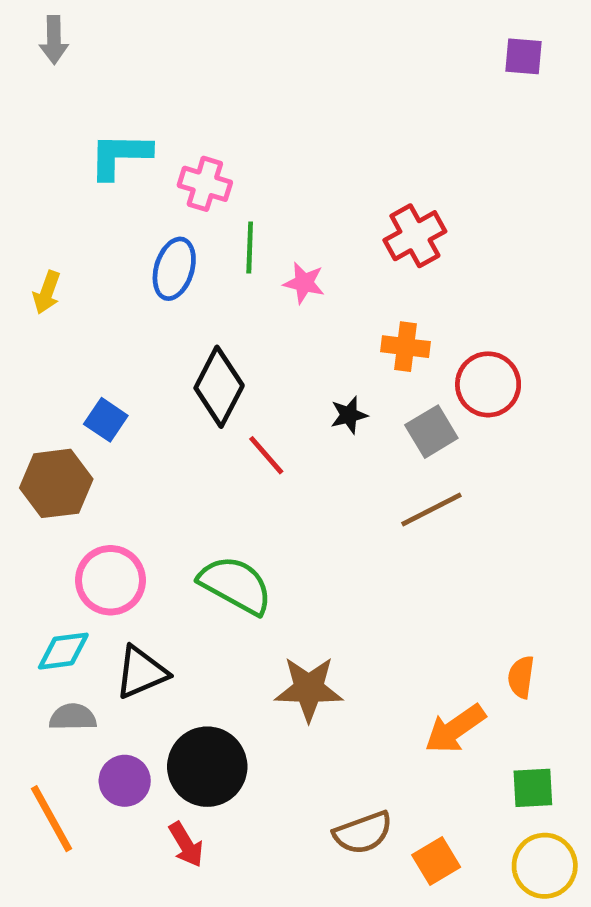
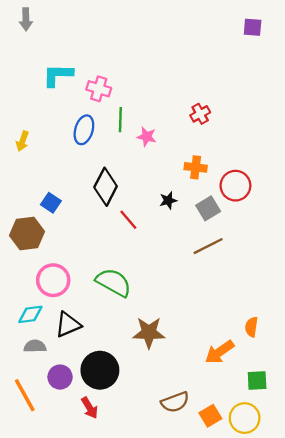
red cross: (415, 236) -> (200, 114), size x0.7
yellow circle: (545, 866) -> (245, 418), moved

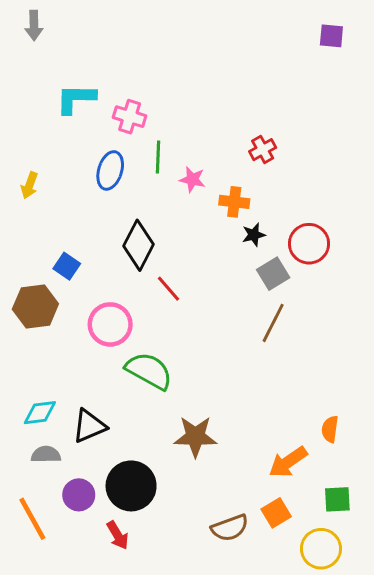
orange cross: (196, 167) -> (234, 202), moved
black star: (168, 200) -> (254, 235), moved
brown line: (208, 246) -> (273, 323), turned -36
pink circle: (53, 280) -> (110, 324), moved
orange square: (210, 416) -> (276, 513), moved

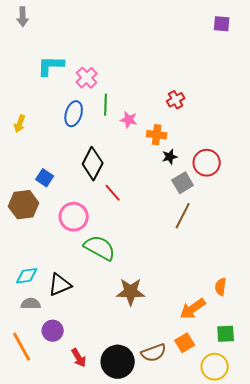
pink cross: (130, 117) -> (87, 78), turned 30
black circle: (131, 486) -> (118, 362), moved

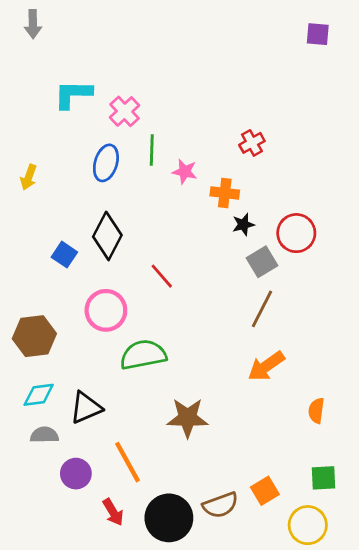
black diamond: (93, 164) -> (107, 236), moved
brown hexagon: (24, 205) -> (34, 336), moved
green semicircle: (100, 248) -> (143, 355), turned -40
orange arrow: (193, 309) -> (266, 366), moved
orange line: (22, 347) -> (127, 462), moved

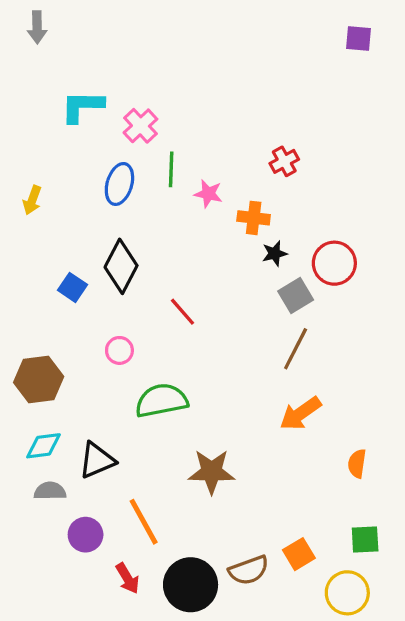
pink circle: (106, 310) -> (119, 350), size x0.6

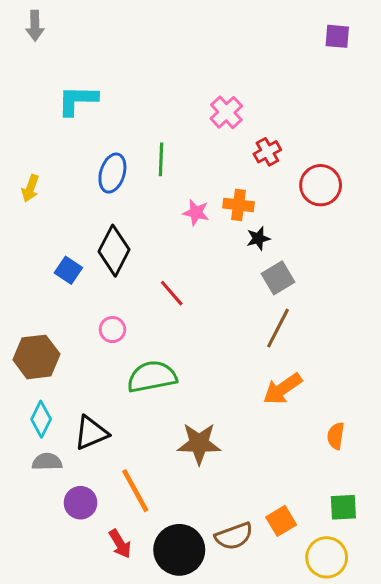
pink cross: (140, 126) -> (226, 112), moved
pink star: (208, 194) -> (196, 213), moved
red circle: (334, 263) -> (321, 185), moved
cyan diamond: (43, 446) -> (41, 419), turned -56

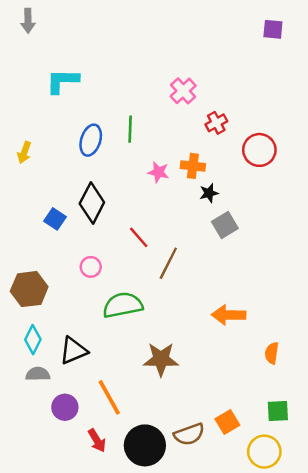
brown line: (278, 328) -> (168, 263), moved
orange arrow: (283, 389) -> (229, 315), turned 36

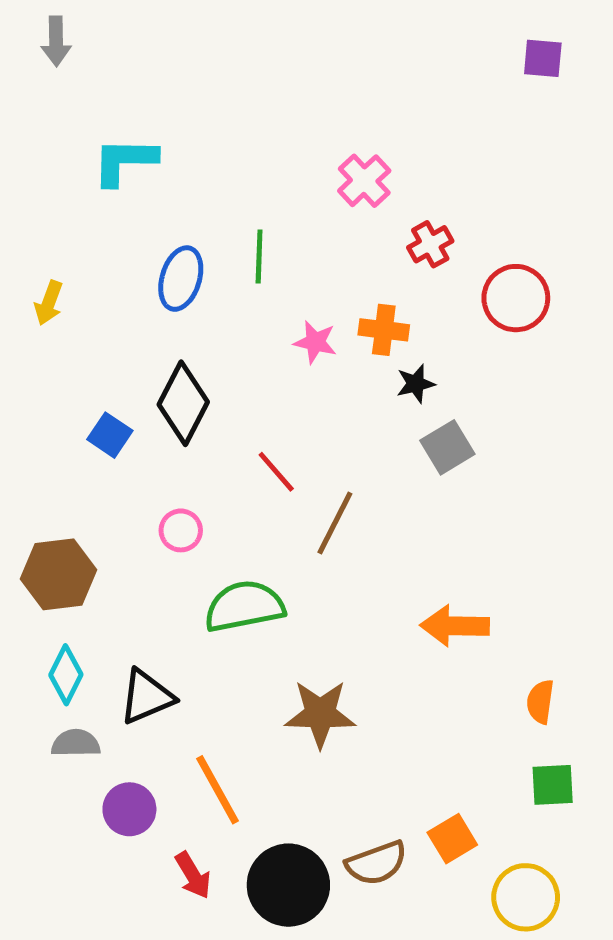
green square: (278, 411) -> (553, 785), moved

